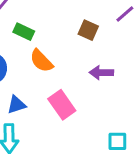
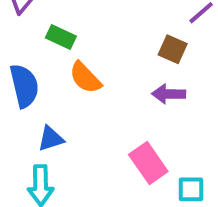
brown square: (88, 30) -> (173, 49), moved
pink rectangle: (62, 105) -> (148, 163), moved

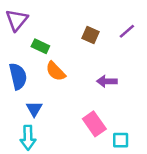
brown square: (173, 49) -> (91, 35), moved
blue triangle: (51, 139) -> (34, 109), turned -42

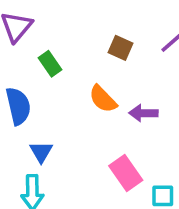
green rectangle: (40, 46) -> (50, 64), turned 30
orange semicircle: (56, 71) -> (103, 99), moved

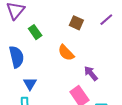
purple arrow: (143, 113) -> (91, 73), moved, turned 49

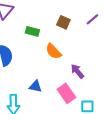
green rectangle: (35, 32) -> (32, 31), moved, turned -40
blue triangle: (30, 84) -> (35, 86), moved, turned -48

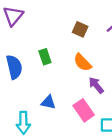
green rectangle: (32, 31) -> (45, 57), moved, turned 56
orange semicircle: (53, 51) -> (82, 62), moved

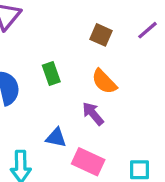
purple arrow: (96, 85) -> (93, 114), moved
pink rectangle: (84, 110) -> (88, 162), moved, turned -30

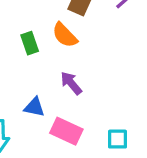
orange semicircle: (104, 82) -> (65, 35), moved

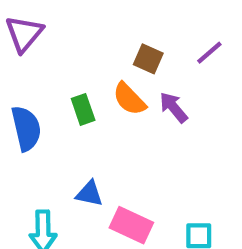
purple arrow: (71, 83) -> (174, 107), moved

